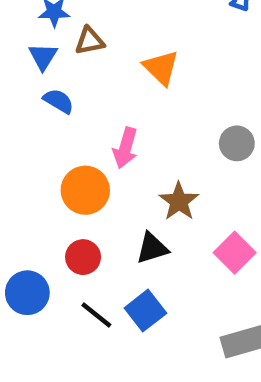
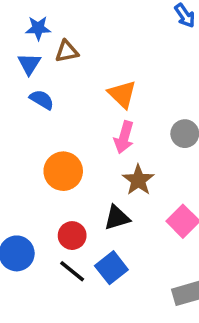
orange triangle: (161, 68) -> (122, 94), moved
pink arrow: (125, 148) -> (124, 137), moved
red circle: (83, 257) -> (72, 236), moved

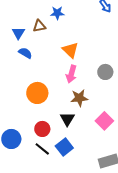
blue star: (38, 28) -> (57, 13), moved
brown star: (138, 180) -> (79, 98), turned 30
black triangle: (117, 218) -> (67, 119), turned -42

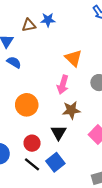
brown triangle: (39, 26) -> (29, 25), moved
orange triangle: (70, 50) -> (73, 58), moved

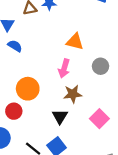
orange triangle: (73, 58) -> (75, 42), turned -30
red circle: (32, 143) -> (14, 111), moved

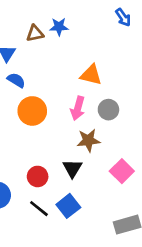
gray circle: (101, 66) -> (108, 110), moved
orange circle: (28, 89) -> (32, 111), moved
red circle: (14, 111) -> (38, 176), moved

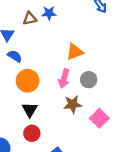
orange triangle: (91, 75) -> (75, 52), turned -36
black triangle: (72, 168) -> (30, 110), moved
pink square: (122, 171) -> (99, 118), moved

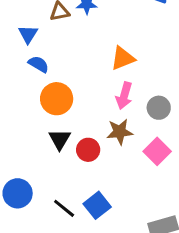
pink arrow: (64, 79) -> (124, 96), moved
gray circle: (89, 80) -> (159, 108), moved
red circle: (32, 133) -> (88, 150), moved

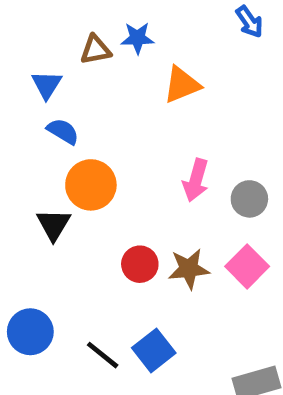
orange triangle: (123, 58) -> (182, 85), moved
brown star: (120, 132) -> (189, 269), moved
black triangle: (60, 139) -> (54, 225), moved

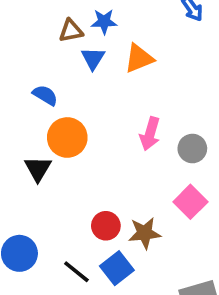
blue triangle: (47, 85) -> (93, 58), moved
red circle: (140, 264) -> (106, 226), moved
brown star: (189, 269) -> (145, 233), moved

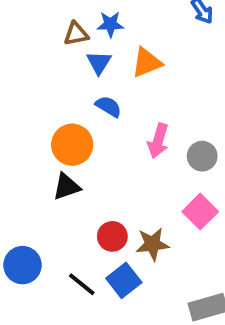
blue semicircle: (45, 95) -> (109, 106), moved
black triangle: (38, 169) -> (66, 187), moved, turned 40

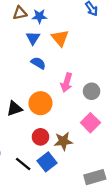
brown triangle: (76, 34) -> (20, 13), moved
orange triangle: (147, 62) -> (60, 38), turned -48
orange circle: (72, 145) -> (40, 103), moved

